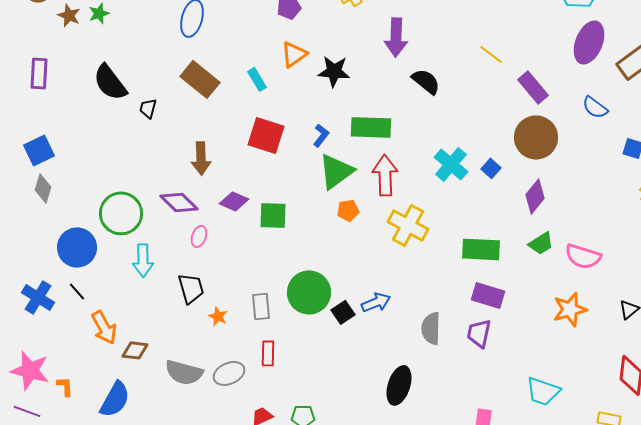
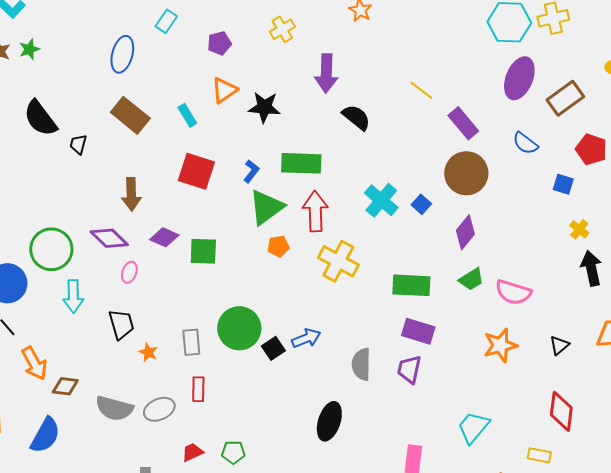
cyan trapezoid: (543, 391) -> (473, 427), turned 111

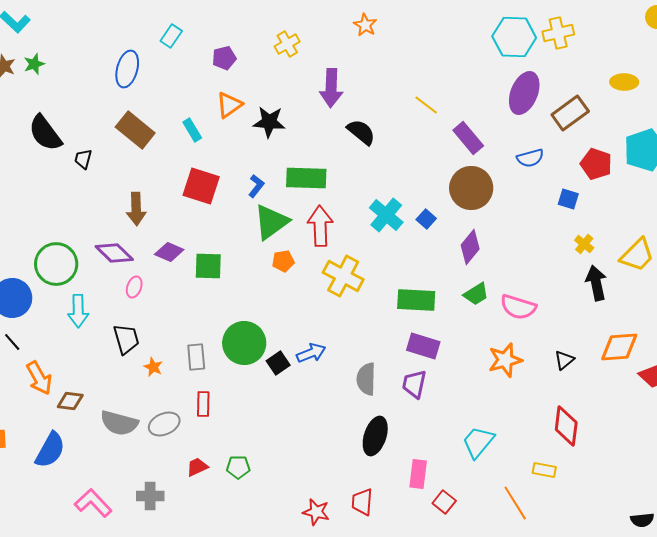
blue semicircle: (525, 143) -> (530, 158), turned -52
black ellipse: (329, 421) -> (375, 436), moved

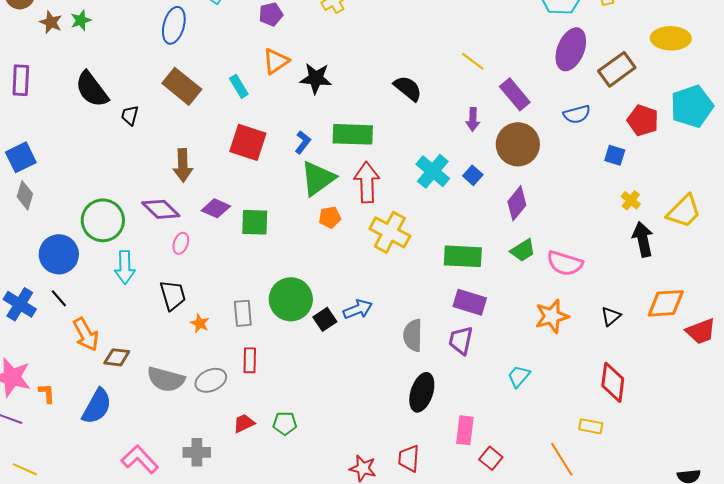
yellow ellipse: (624, 82) -> (671, 38), size x1.4
purple arrow: (331, 88) -> (473, 119), moved, size x0.6
cyan trapezoid: (478, 442) -> (519, 376), moved, size x0.7

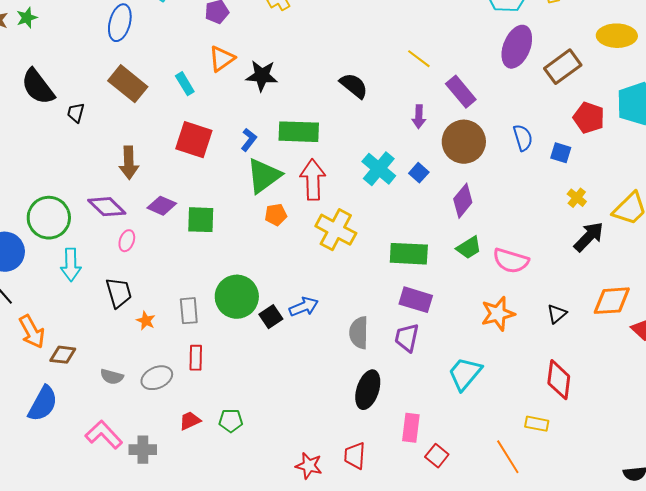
blue semicircle: (577, 114) -> (523, 138), moved, turned -92
black arrow: (643, 239) -> (589, 237), turned 56
cyan trapezoid: (519, 376) -> (465, 374), size x1.5
gray semicircle: (166, 379) -> (112, 377), size x0.6
pink L-shape: (140, 459) -> (104, 435), moved

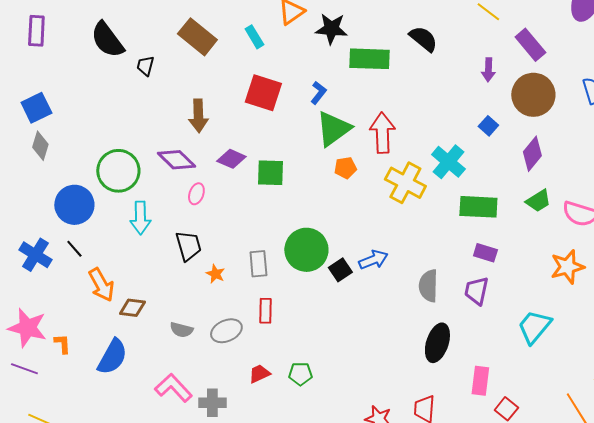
green rectangle: (299, 132) -> (369, 59), moved
cyan cross: (379, 169) -> (448, 162), moved
purple rectangle: (416, 300) -> (485, 253), size x0.7

